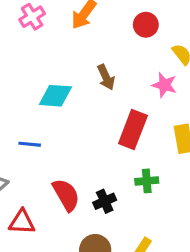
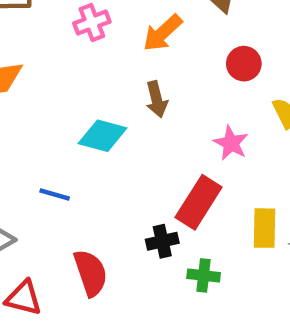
brown arrow: (106, 77) -> (157, 99), moved
pink star: (164, 85) -> (231, 143), moved
black cross: (105, 201) -> (162, 241), moved

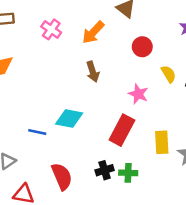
pink cross: (92, 23) -> (51, 29), turned -30
cyan diamond: (103, 136) -> (69, 119), moved
black cross: (162, 241) -> (105, 170), moved

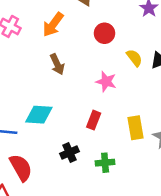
red rectangle: (122, 130) -> (94, 120), size x0.6
black cross: (105, 170) -> (70, 153), moved
red semicircle: (62, 176) -> (21, 168), moved

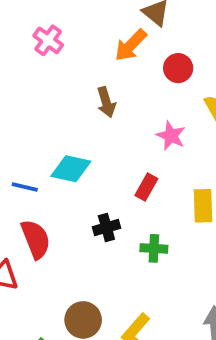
orange arrow: (53, 24) -> (131, 45), moved

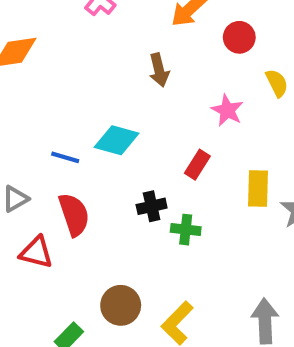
green cross: (154, 248) -> (186, 230), moved

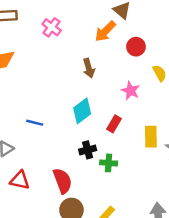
cyan diamond: (117, 140) -> (82, 111), moved, turned -50
red semicircle: (74, 215) -> (62, 181), moved

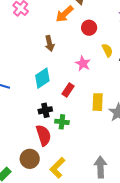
red semicircle: (62, 181) -> (43, 135), moved

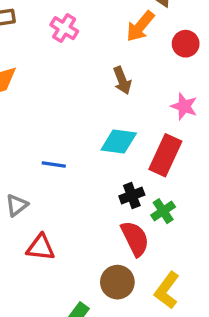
cyan diamond: (42, 78) -> (119, 141), turned 50
red rectangle: (68, 90) -> (165, 155), size x1.6
green cross: (62, 122) -> (163, 211), turned -32

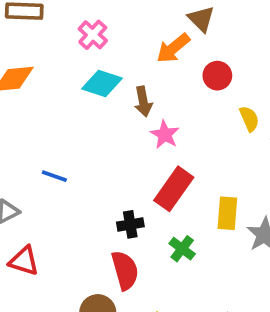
pink star: (184, 106) -> (165, 135), moved
cyan diamond: (119, 141) -> (102, 84), moved
green cross: (163, 211) -> (182, 249), moved, turned -30

